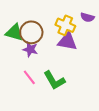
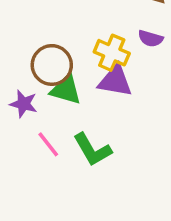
green triangle: (14, 32) -> (66, 90), moved
purple star: (30, 49) -> (24, 104), moved

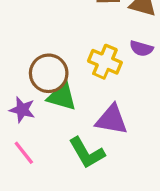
purple triangle: (115, 81) -> (112, 120), moved
pink line: (48, 144) -> (24, 153), moved

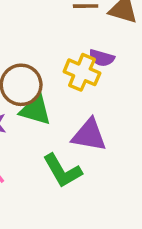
purple semicircle: (141, 48) -> (102, 58), moved

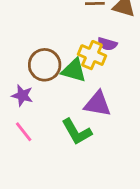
green triangle: (35, 110) -> (74, 70), moved

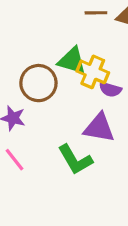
purple semicircle: (107, 44) -> (110, 89), moved
green triangle: (74, 70) -> (72, 61), moved

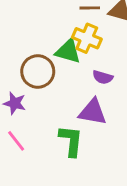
yellow cross: (93, 72) -> (87, 38), moved
green L-shape: (75, 160) -> (71, 141), turned -144

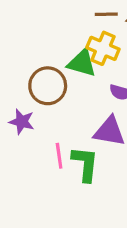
pink line: (16, 141) -> (59, 156), moved, turned 30

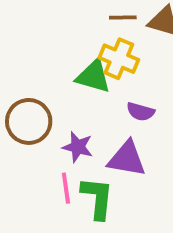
brown circle: (48, 86) -> (29, 121), moved
purple star: (22, 122) -> (78, 147), moved

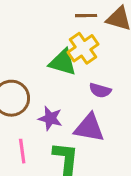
yellow cross: (119, 59) -> (83, 48), turned 32
pink line: (66, 188) -> (22, 151), moved

